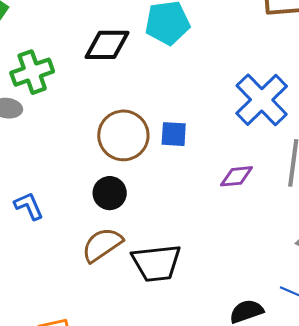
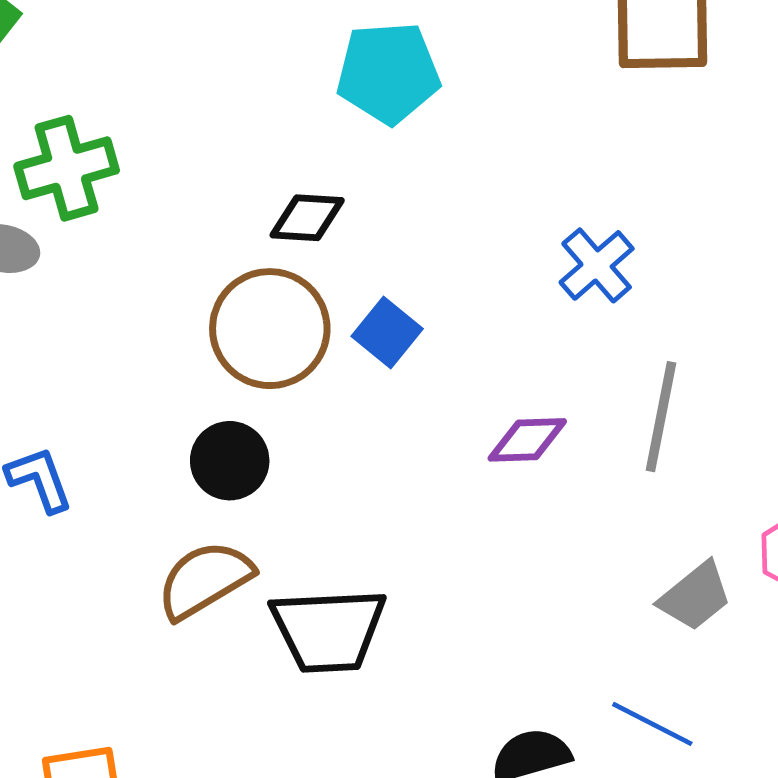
black diamond: (107, 45) -> (307, 218), moved, size x0.7
blue cross: (262, 100) -> (597, 265), size x0.6
blue square: (174, 134) -> (387, 333), turned 32

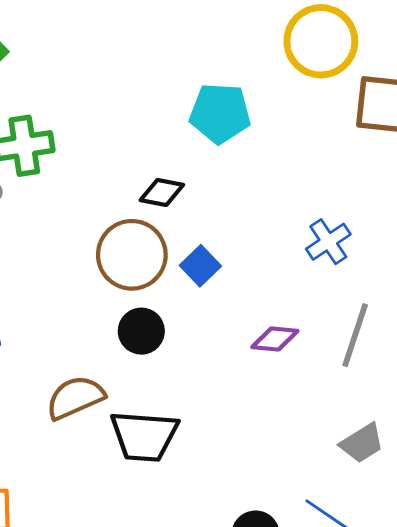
black circle: (230, 461) -> (141, 331), moved

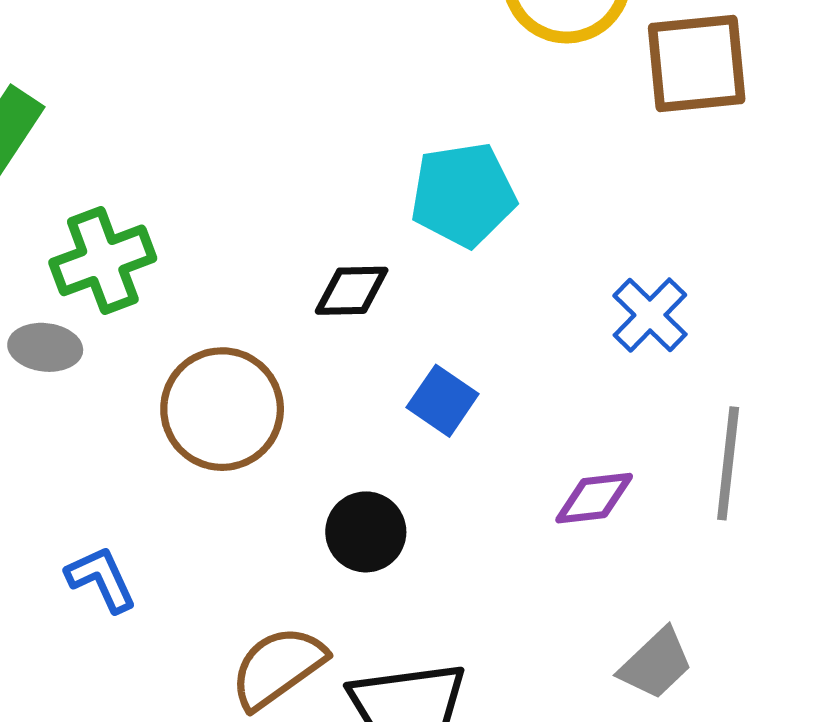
cyan pentagon: (220, 113) -> (463, 195), moved
brown circle: (132, 255) -> (222, 409), moved
gray trapezoid: (362, 443) -> (656, 664), moved

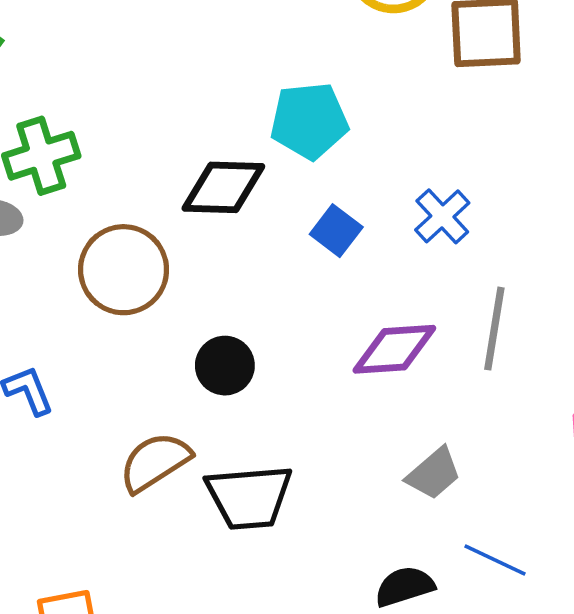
black diamond: (352, 291) -> (223, 187), size x1.5
blue square: (443, 401) -> (336, 231), moved
purple diamond: (594, 498) -> (394, 349), size x1.4

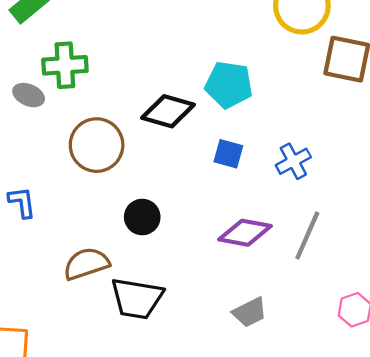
blue square: (336, 231) -> (228, 154), turned -36

